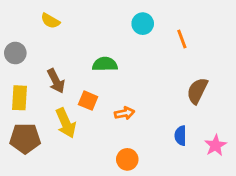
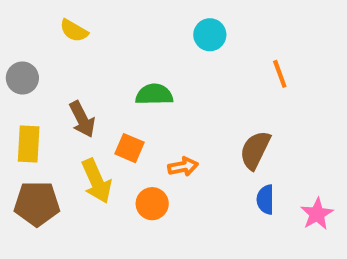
orange line: (182, 39) -> (280, 74), moved
brown semicircle: (197, 91) -> (255, 150), moved
orange circle: (127, 159) -> (152, 204), moved

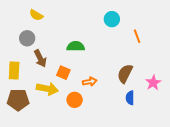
cyan circle: (210, 35) -> (112, 19), moved
gray circle: (22, 78) -> (27, 38), moved
yellow arrow: (97, 181) -> (47, 89), turned -55
pink star: (317, 214) -> (153, 83), moved

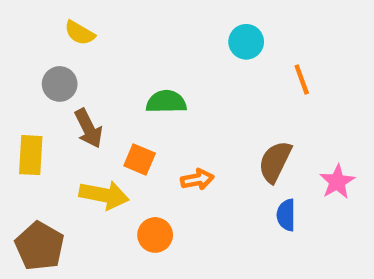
brown pentagon: (18, 100) -> (40, 246), moved, turned 30
orange circle: (75, 100) -> (155, 235), moved

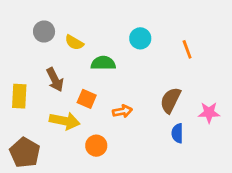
yellow semicircle: (80, 33) -> (74, 42), moved
cyan circle: (246, 42) -> (140, 38), moved
gray circle: (60, 84) -> (44, 32), moved
pink star: (337, 182) -> (209, 113), turned 30

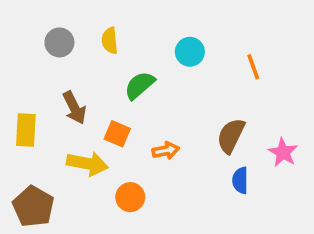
yellow semicircle: (74, 42) -> (110, 41), moved, turned 54
green semicircle: (103, 63) -> (140, 85), turned -40
pink star: (209, 113) -> (283, 152), turned 30

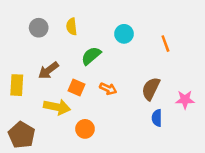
brown arrow: (74, 108) -> (48, 70), turned 80
orange arrow: (166, 151) -> (108, 89), moved, turned 35
pink star: (283, 152) -> (185, 100), turned -30

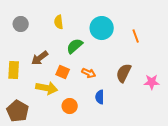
gray circle: (39, 28) -> (21, 24), moved
cyan circle: (124, 34) -> (102, 28), size x1.5
blue semicircle: (157, 118) -> (100, 97), moved

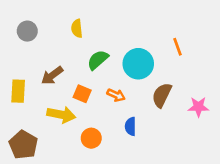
cyan circle: (102, 28) -> (138, 64), moved

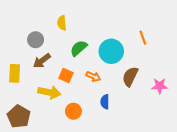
gray circle: (27, 31) -> (36, 40), moved

